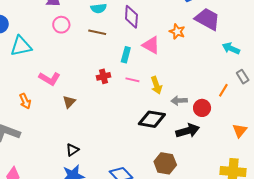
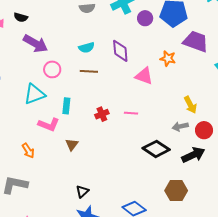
cyan triangle: (21, 46) -> (34, 94), moved
cyan rectangle: (126, 55) -> (66, 106), moved
yellow arrow: (156, 85) -> (190, 105), moved
black diamond: (152, 119) -> (156, 149), turned 32

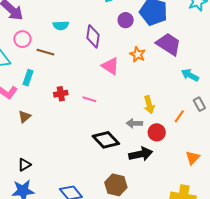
purple circle: (145, 18) -> (126, 20), moved
brown line: (89, 71) -> (45, 52), moved

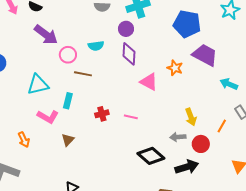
purple circle: (126, 20) -> (126, 29), moved
pink circle: (22, 39) -> (68, 55), moved

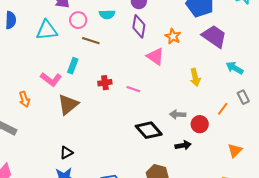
orange star: (175, 68) -> (173, 36), moved
cyan triangle: (38, 85) -> (47, 30), moved
yellow arrow: (191, 117) -> (195, 77), moved
brown triangle: (68, 140) -> (68, 104), size x1.6
black arrow: (187, 167) -> (183, 145), size x0.7

